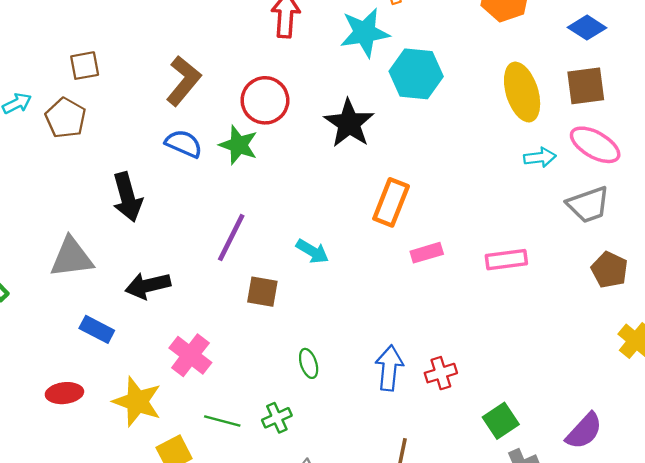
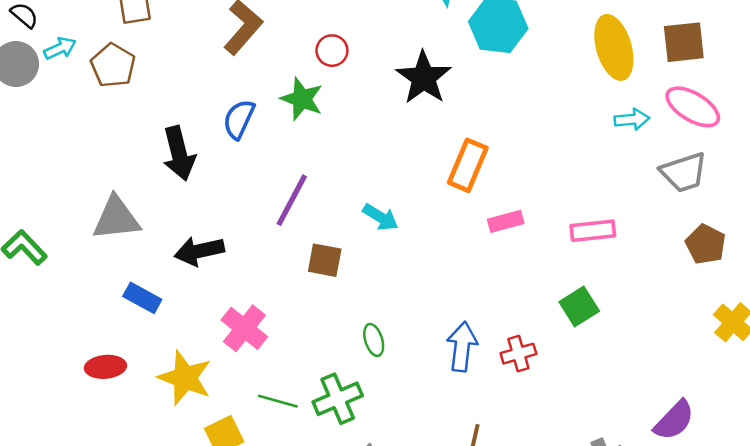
red circle: (265, 100) -> (332, 51), size x0.6
blue semicircle: (184, 144) -> (239, 119), moved, turned -90
green cross: (277, 418) -> (338, 399), size x1.5
green square: (501, 421) -> (579, 307), moved

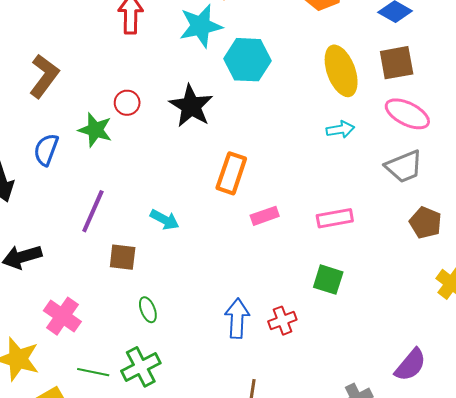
red circle: (332, 51) -> (127, 103), moved
cyan arrow: (632, 119) -> (340, 129), moved
green square: (579, 307) -> (328, 280), turned -36
green ellipse: (374, 340) -> (148, 310), moved

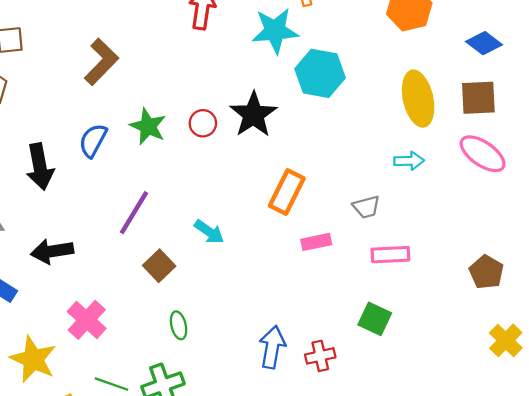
red circle: (127, 103) -> (203, 123), moved
gray trapezoid: (404, 167) -> (366, 207), moved, size x0.7
brown square: (123, 257) -> (159, 266), turned 32

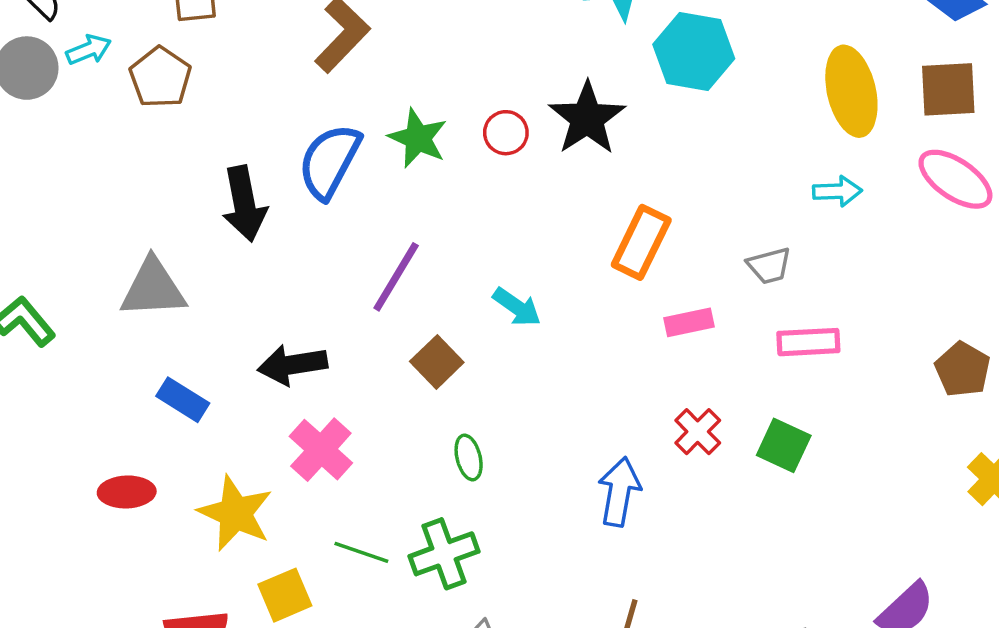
blue semicircle: (93, 140) -> (329, 161), size x1.4
black arrow: (52, 251) -> (292, 365), moved
red cross: (320, 356) -> (698, 432), moved, turned -32

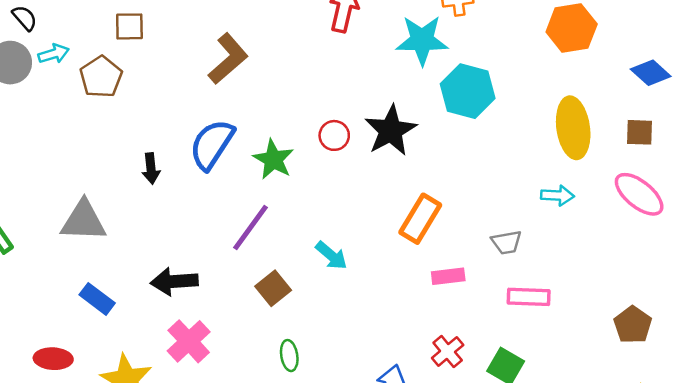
brown square: (948, 89) -> (640, 132), size x0.7
green star: (418, 138) -> (273, 159), moved
black arrow: (244, 204) -> (151, 168), size x0.6

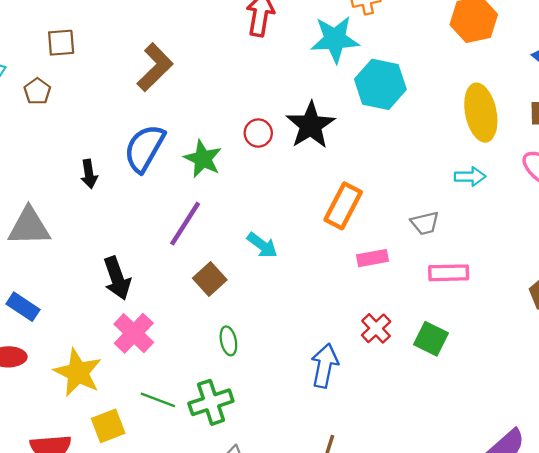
brown pentagon: (101, 77) -> (37, 91), size x0.7
black arrow: (174, 281) -> (117, 278), turned -102
blue rectangle: (97, 299) -> (23, 307), moved

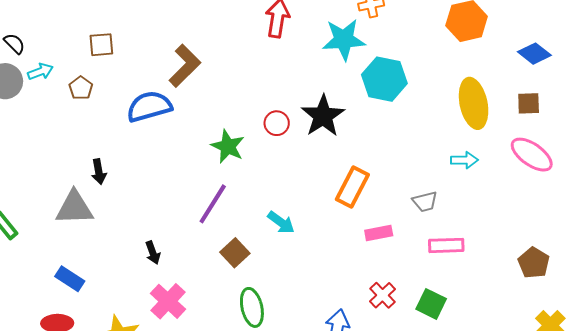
blue semicircle: (144, 148) -> (149, 107), moved, turned 45
black arrow: (89, 174) -> (99, 172), moved
black arrow: (117, 278) -> (153, 253), size x0.6
green ellipse: (228, 341) -> (252, 307), size x1.5

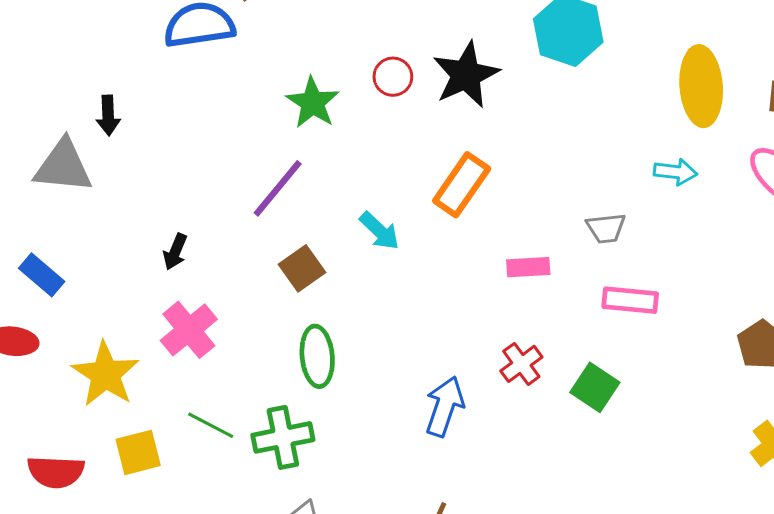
orange rectangle: (352, 187) -> (462, 185), moved
black arrow: (153, 253) -> (175, 252), turned 35

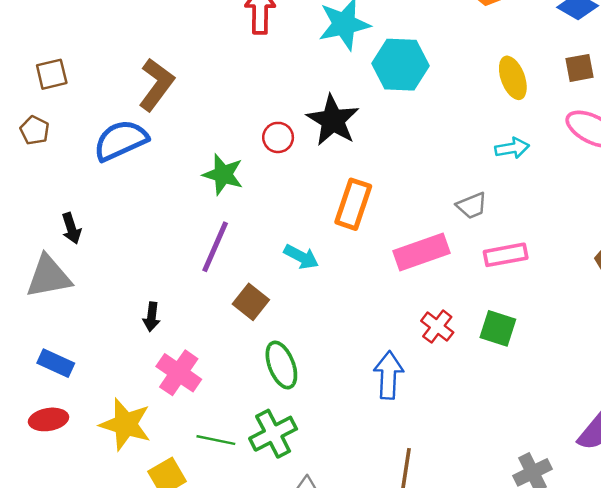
yellow ellipse: (701, 86) -> (513, 78), size x0.7
pink rectangle: (528, 267) -> (421, 252), size x1.6

